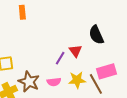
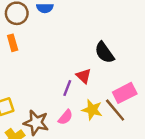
yellow star: (77, 80) -> (92, 110), turned 30
pink semicircle: (54, 82) -> (65, 117), turned -32

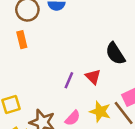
purple line: (67, 88) -> (69, 80), moved

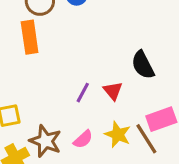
orange rectangle: (22, 40) -> (30, 37), size x1.5

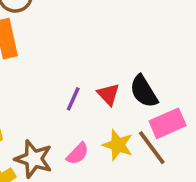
black semicircle: (143, 65) -> (144, 91), moved

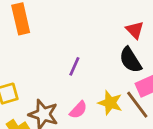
red triangle: (108, 94) -> (135, 30), moved

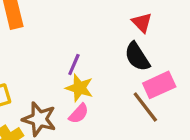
yellow star: (110, 103) -> (79, 88), moved

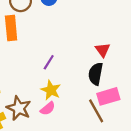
black semicircle: (137, 57) -> (96, 74), turned 35
purple line: (74, 64) -> (49, 62), moved

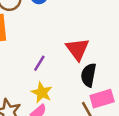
red triangle: (103, 50) -> (78, 49), moved, size x1.5

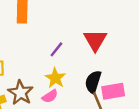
black semicircle: (89, 75) -> (93, 82), moved

